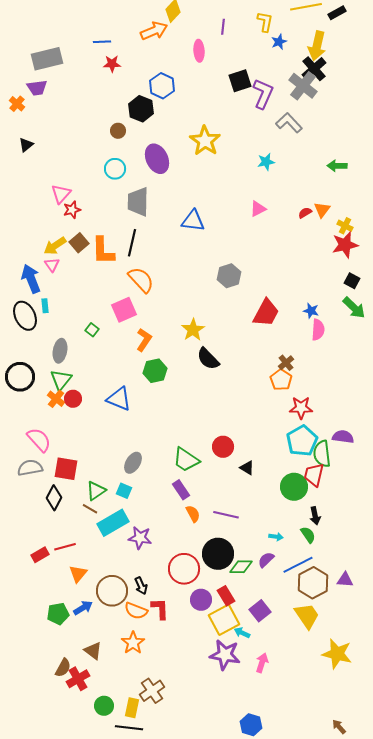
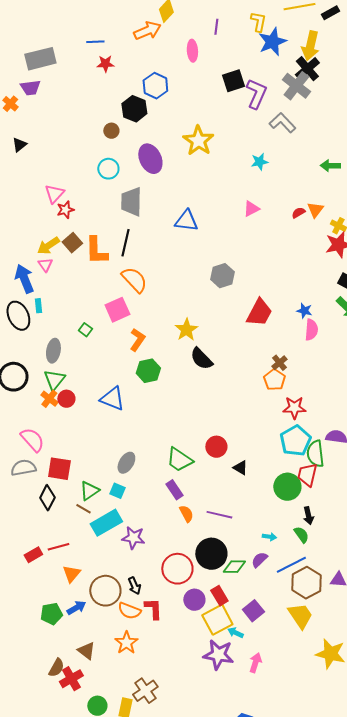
blue star: (279, 42) -> (272, 42), size x1.8

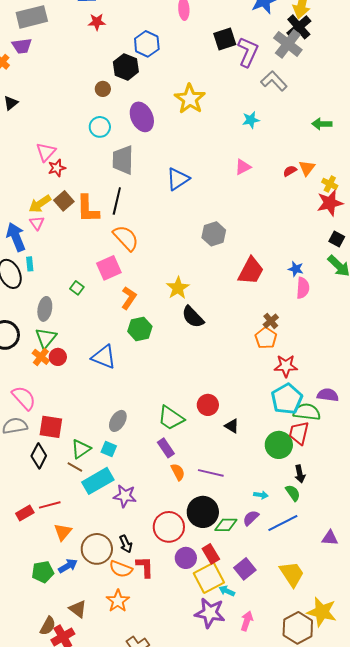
blue triangle: (186, 221) -> (178, 179), turned -40
green semicircle: (315, 454) -> (307, 412), turned 104
brown hexagon: (306, 583) -> (298, 628), moved

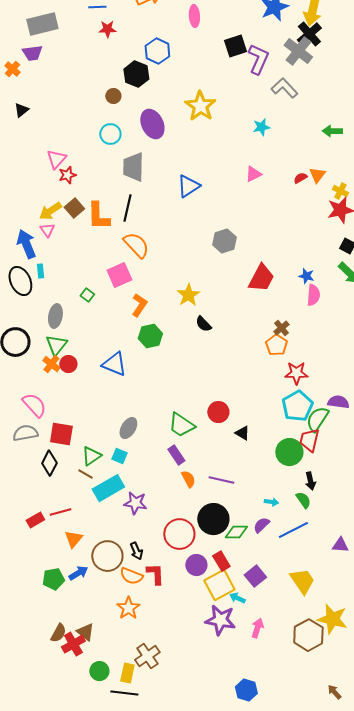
black semicircle: (193, 317) -> (203, 324), size x0.7
green semicircle: (307, 412) -> (317, 419), turned -64
brown triangle: (78, 609) -> (85, 632), moved

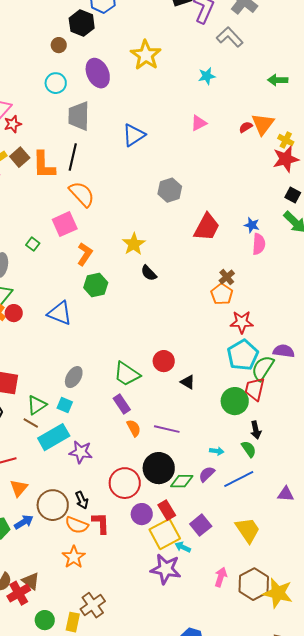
orange triangle: (317, 175) -> (263, 124), size x1.4
yellow star: (332, 619) -> (278, 593), moved
pink arrow: (257, 628) -> (221, 577), moved

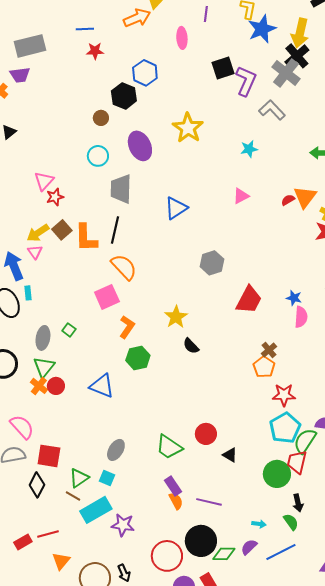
green square: (33, 244) -> (69, 330), moved
purple rectangle: (122, 404) -> (173, 486), moved

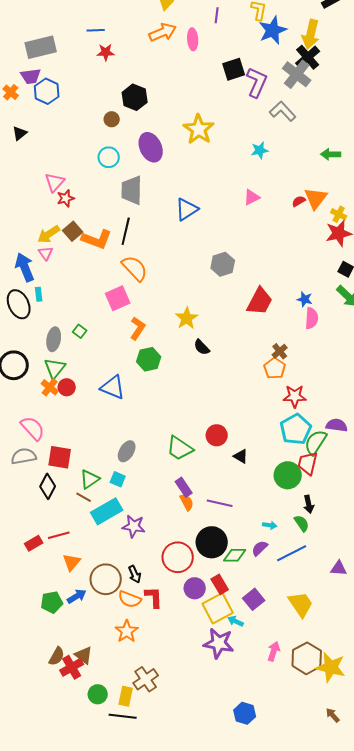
orange arrow: (137, 18) -> (163, 32), moved
blue hexagon: (145, 73) -> (47, 91), moved
orange L-shape: (86, 238) -> (97, 239), turned -68

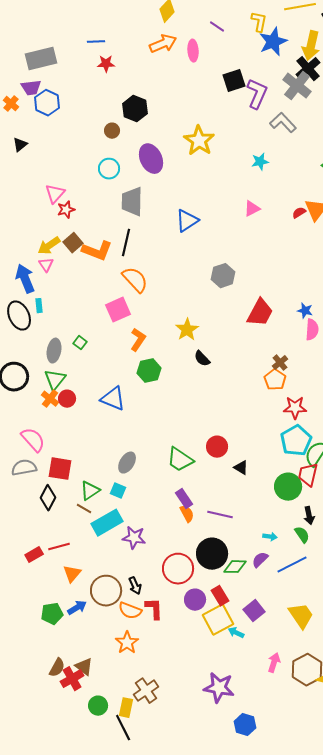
purple line: (217, 15) -> (217, 27), turned -63
purple star: (219, 643) -> (219, 688), moved
black line: (123, 716) -> (123, 728), turned 56

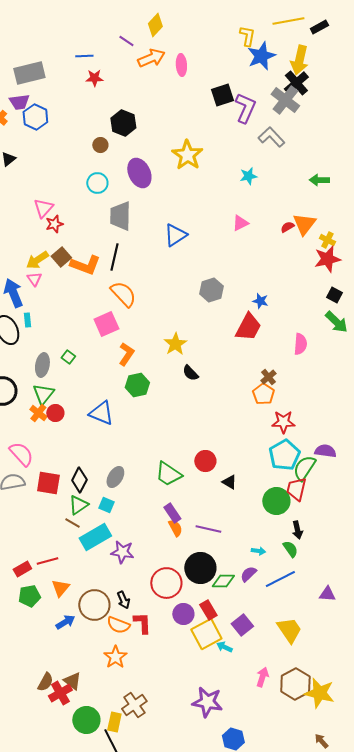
purple line: (217, 27) -> (126, 41), moved
blue star: (305, 311) -> (260, 301), moved
black diamond: (48, 498) -> (79, 480), moved
green pentagon: (52, 614) -> (29, 596), moved
green circle: (98, 706) -> (86, 720), size x1.4

